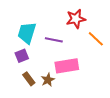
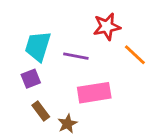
brown star: (48, 80) -> (67, 124), moved

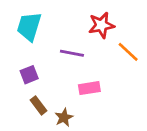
cyan trapezoid: (38, 46) -> (29, 27), moved
pink rectangle: (94, 93) -> (89, 88), size x0.7

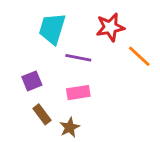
cyan trapezoid: (29, 27) -> (52, 29), moved
pink rectangle: (89, 88) -> (78, 93), moved

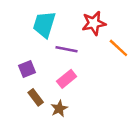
pink rectangle: (78, 93) -> (67, 79), turned -30

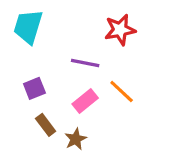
cyan trapezoid: (44, 24) -> (28, 27), moved
orange line: (118, 48) -> (122, 92), moved

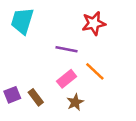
purple square: (34, 88) -> (12, 95), moved
brown star: (76, 139) -> (75, 102), moved

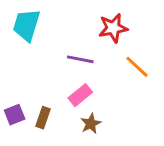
orange line: (95, 71) -> (137, 67), moved
brown rectangle: (36, 97) -> (43, 118), turned 56

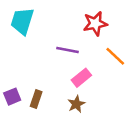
pink rectangle: (80, 95) -> (81, 78), moved

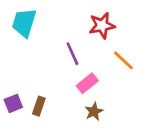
purple line: (68, 50) -> (72, 54), turned 55
brown star: (76, 104) -> (94, 111), moved

